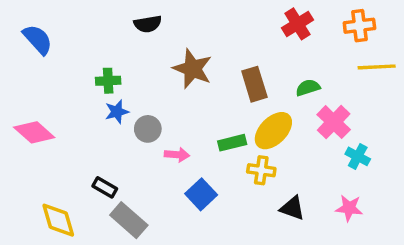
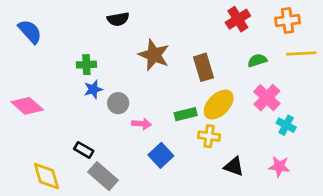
green semicircle: (308, 88) -> (257, 60), moved

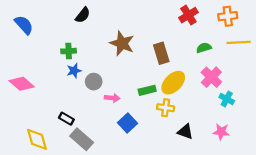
black semicircle: (118, 19) -> (83, 15), moved, turned -42

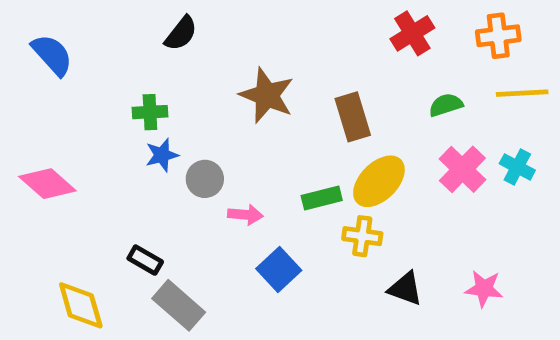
cyan cross: (227, 99) -> (517, 167), moved

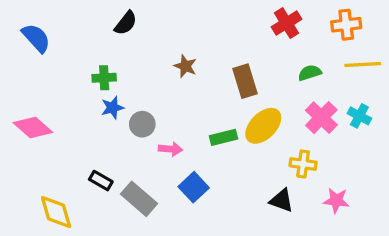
brown star: (267, 95) -> (185, 66), size x0.6
yellow cross: (362, 236) -> (303, 164), moved
gray rectangle: (179, 305) -> (139, 199), moved

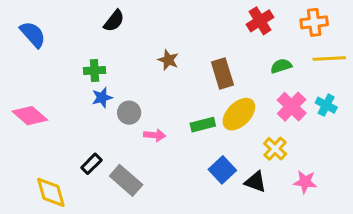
yellow cross: (303, 164) -> (275, 149), turned 35
black rectangle: (101, 181) -> (91, 164), turned -75
blue square: (194, 187) -> (222, 170), moved

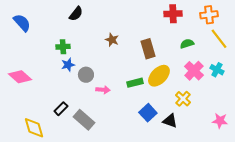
red cross: (260, 21) -> (173, 14), turned 30
yellow line: (329, 58) -> (219, 39), turned 55
pink star: (305, 182) -> (220, 121), moved

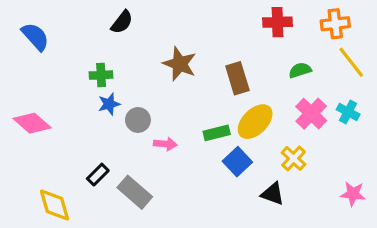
brown star: (112, 40) -> (180, 64), size x1.5
blue square: (148, 113) -> (237, 162), moved

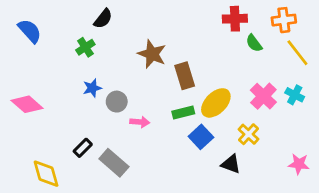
green semicircle: (300, 70) -> (254, 43), moved, turned -108
green cross: (101, 75) -> (85, 47), moved, turned -30
brown rectangle: (237, 78) -> (185, 76), moved

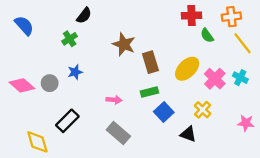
gray circle: (117, 102) -> (50, 83), moved
yellow ellipse: (216, 103) -> (187, 69), moved
black rectangle: (83, 148) -> (67, 121), size x1.5
gray rectangle: (114, 163) -> (118, 133), moved
pink star: (299, 164) -> (246, 123), moved

